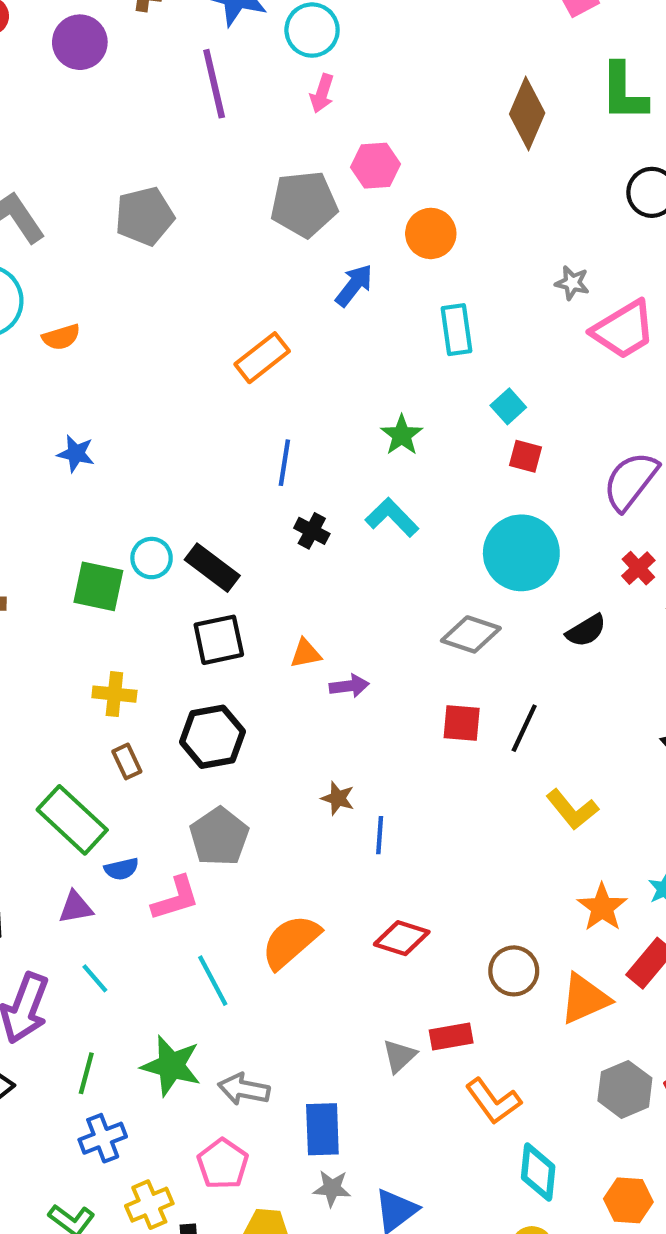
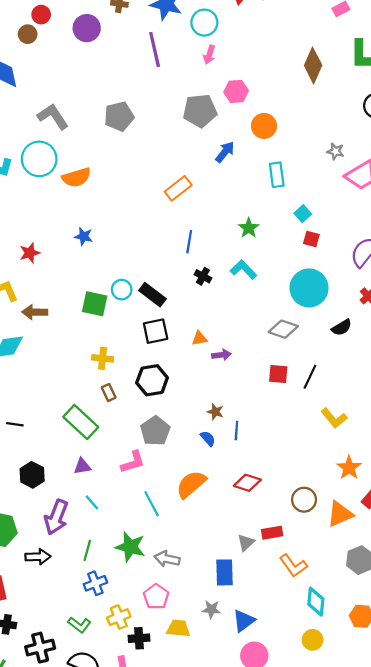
orange semicircle: (61, 337) -> (76, 177), size x1.5
blue semicircle: (121, 869) -> (208, 438), moved, turned -119
blue rectangle: (322, 1129) -> (225, 572), moved

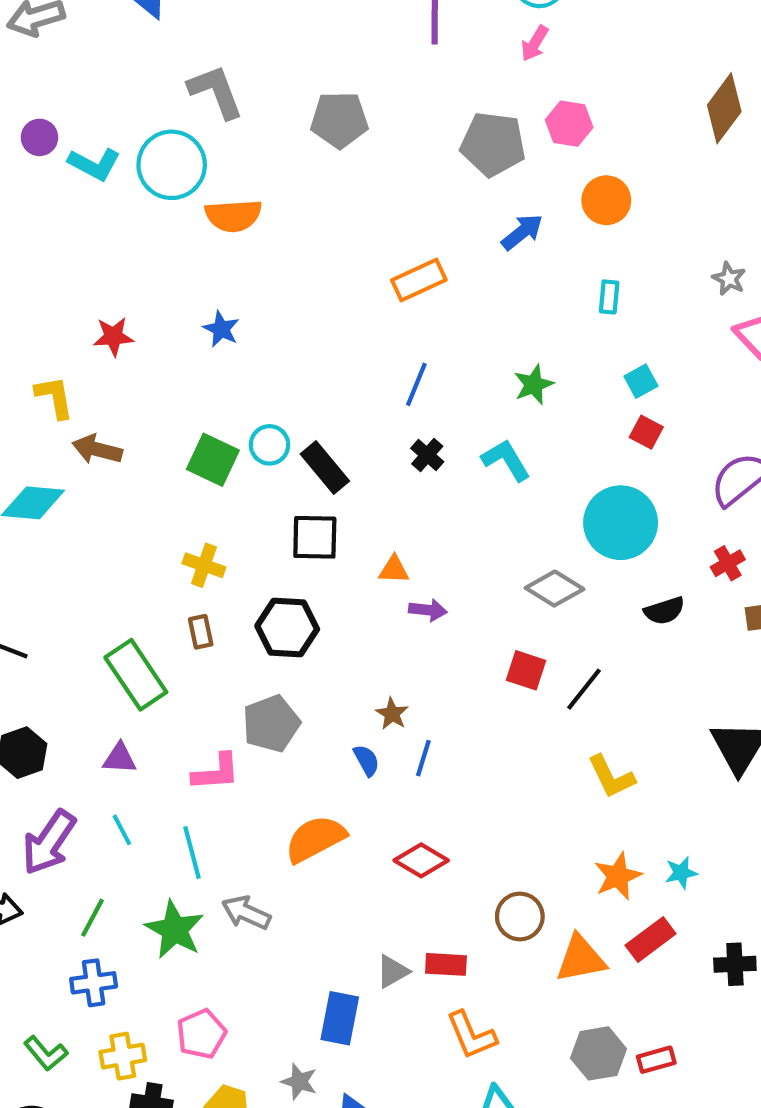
cyan rectangle: (277, 175) -> (609, 297), size x0.7
cyan line: (152, 504) -> (192, 852), moved
gray arrow: (167, 559) -> (246, 913), moved

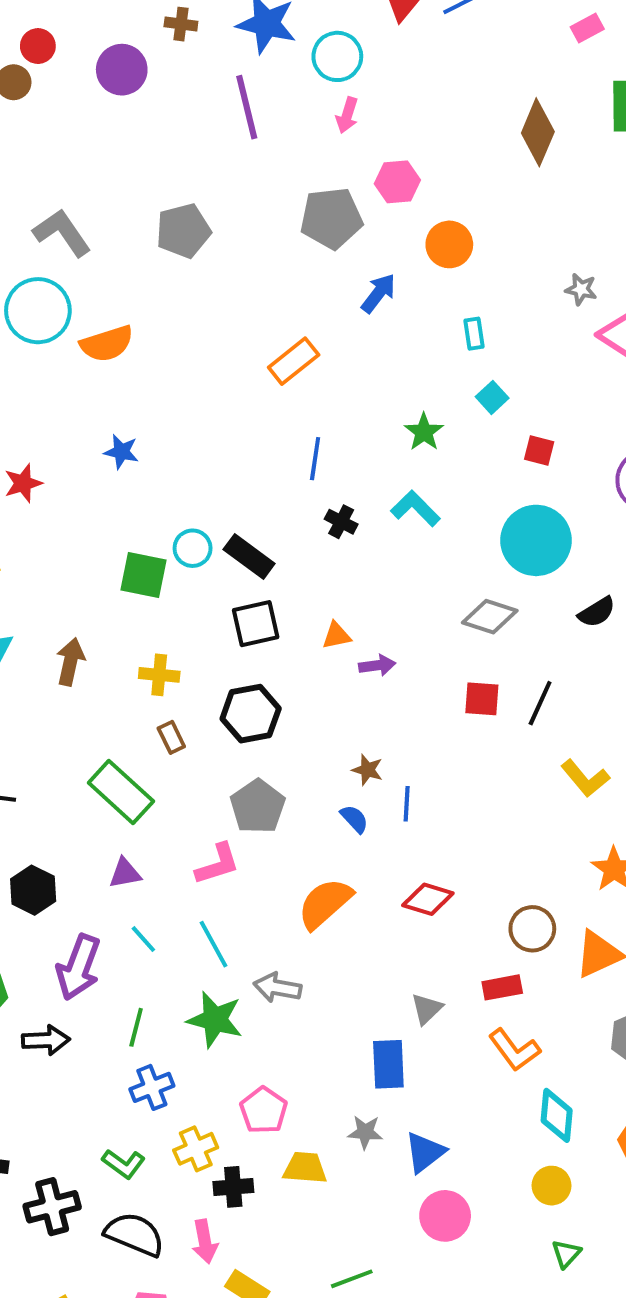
cyan square: (641, 381) -> (492, 397), moved
brown arrow: (97, 449) -> (70, 662), moved, turned 102
red rectangle: (446, 964) -> (502, 987), moved

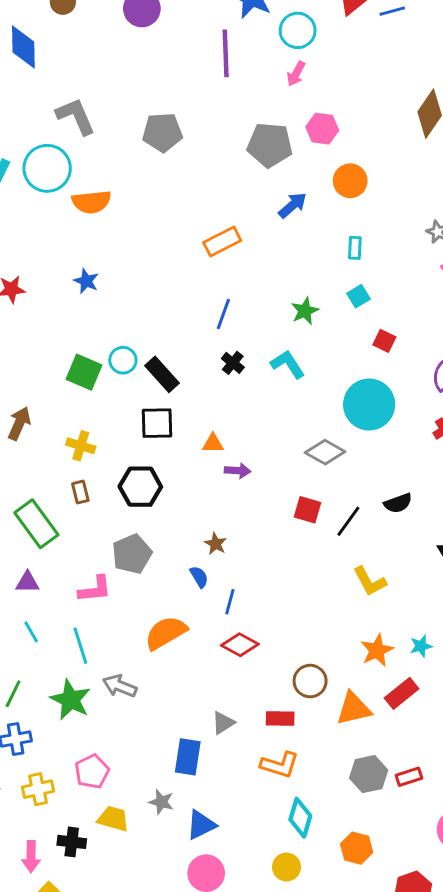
black semicircle: (597, 612) -> (398, 503), moved
blue line: (407, 804) -> (230, 602), moved
orange L-shape: (514, 1050) -> (280, 765), turned -48
black cross: (233, 1187) -> (72, 842), moved

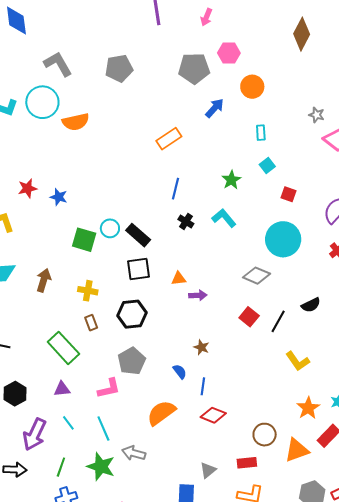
blue star: (86, 281) -> (59, 197), moved
red square: (307, 510) -> (249, 317), turned 30
brown star: (216, 544) -> (201, 347), moved

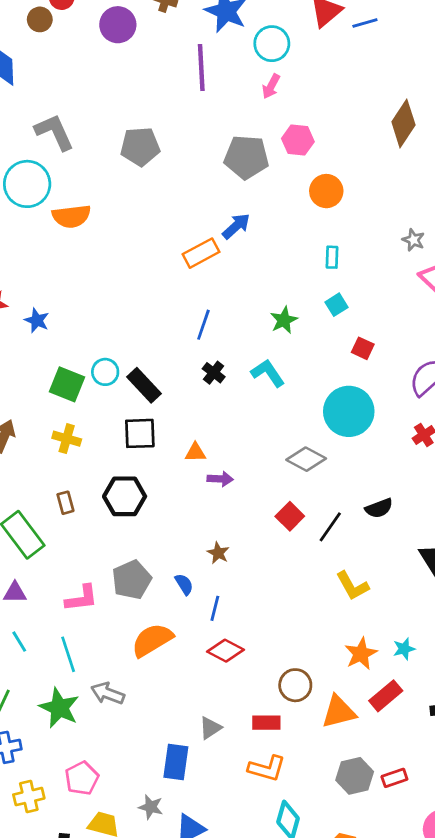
blue arrow: (215, 108) -> (236, 226), moved
yellow cross: (88, 291) -> (67, 439), moved
gray pentagon: (132, 361) -> (132, 580), moved

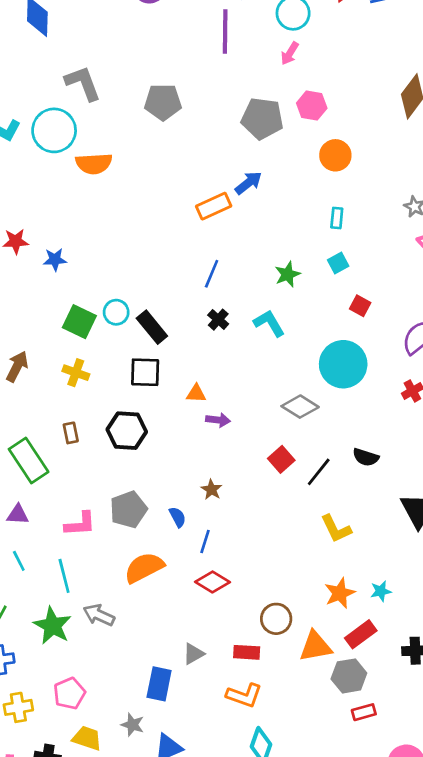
blue star: (37, 320) -> (55, 260), turned -30
black semicircle: (379, 508) -> (366, 457), turned 35
gray hexagon: (355, 776) -> (349, 676), moved

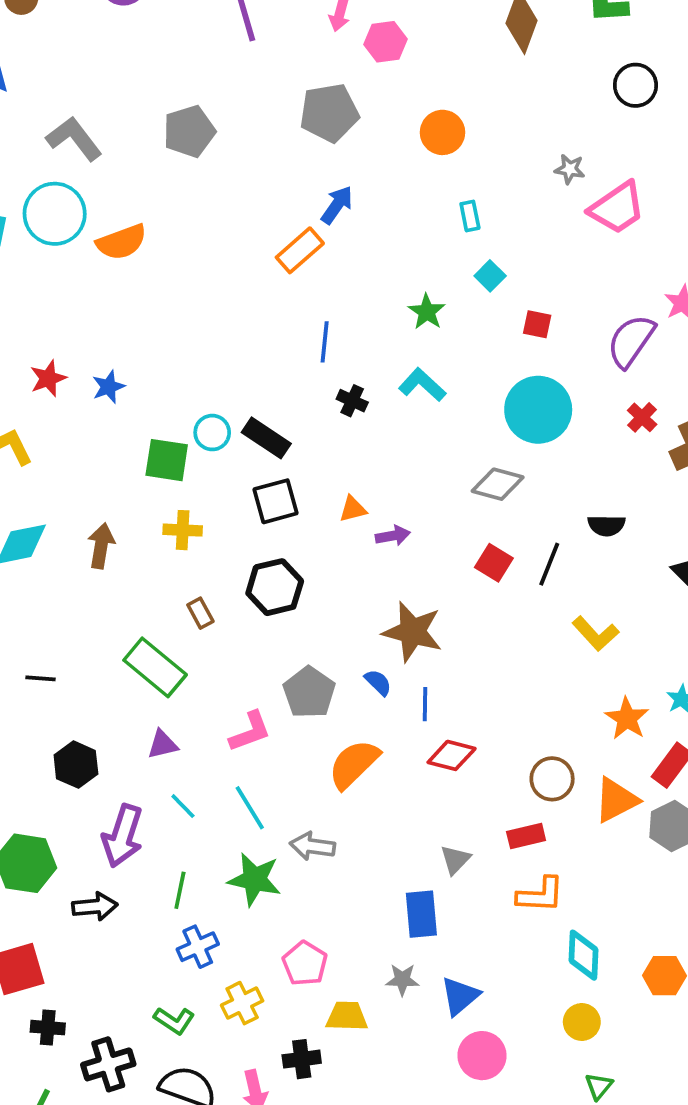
pink hexagon: (312, 106) -> (385, 42), moved
brown star: (212, 490) -> (413, 632), size x2.0

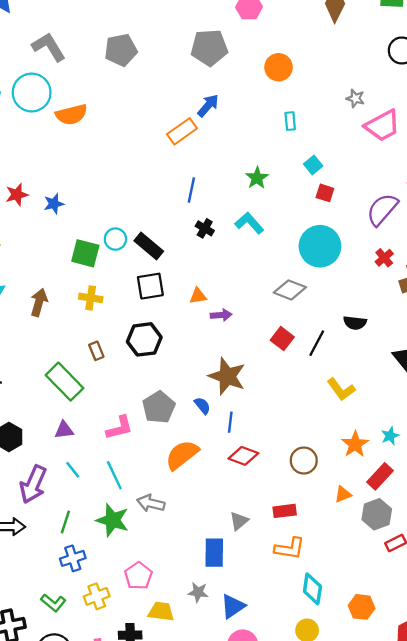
cyan square: (490, 276) -> (313, 165), moved
brown circle: (552, 779) -> (304, 461), moved
orange triangle: (616, 800) -> (343, 494), size x0.6

